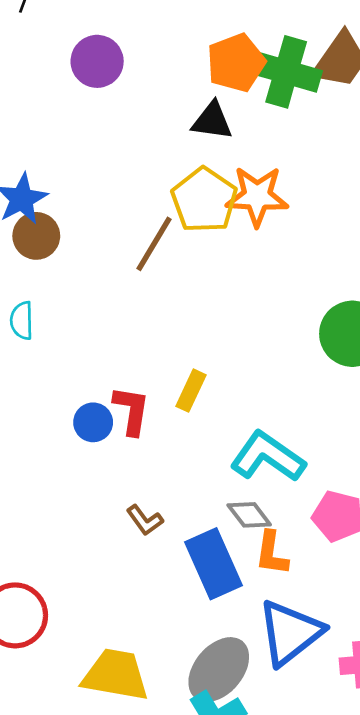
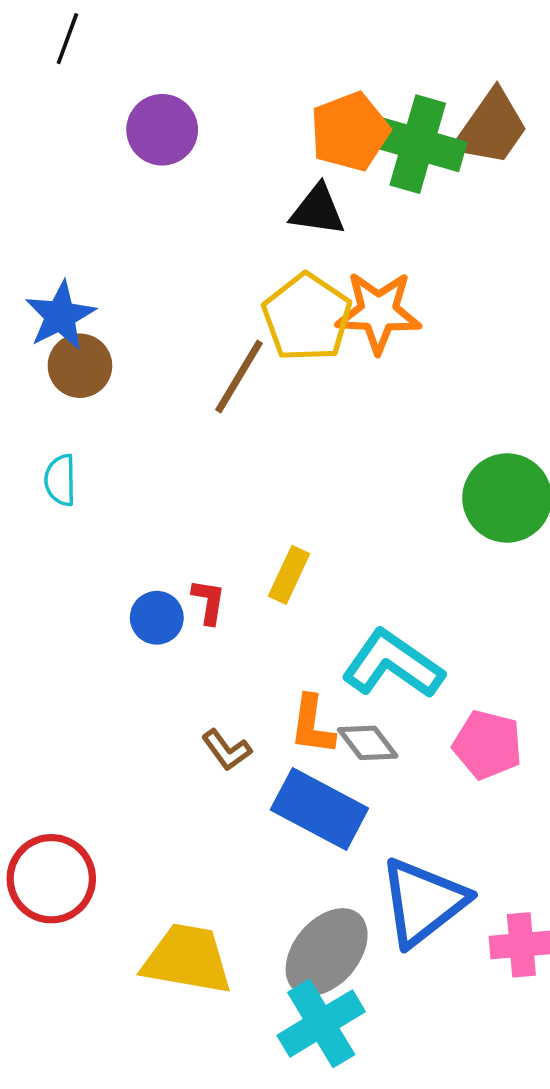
red L-shape: (131, 410) -> (209, 602), size x0.7
orange L-shape: (272, 553) -> (312, 725), moved
blue rectangle: (213, 564) -> (319, 809), turned -38

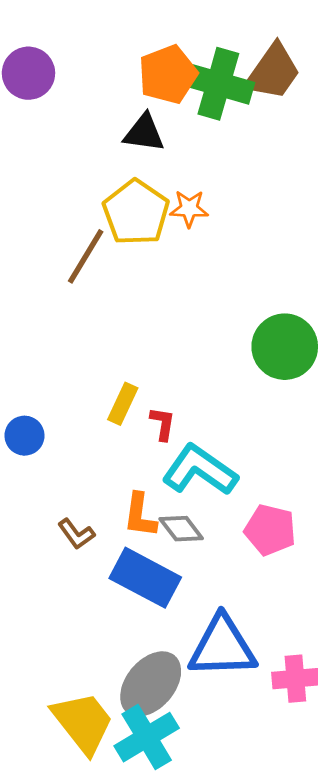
orange star: (378, 312) -> (189, 209), size x0.6
red L-shape: (209, 602) -> (163, 424), moved
blue triangle: (423, 902) -> (222, 647), turned 36
yellow trapezoid: (187, 959) -> (83, 722), moved, turned 42

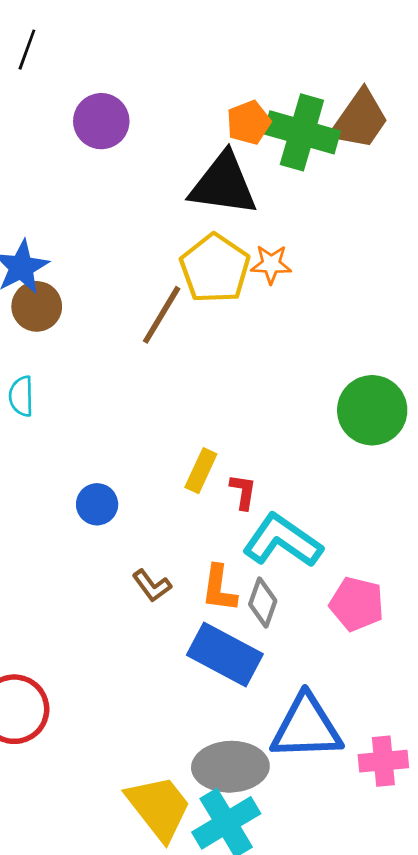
orange pentagon: (168, 74) -> (249, 123), size x0.7
black triangle: (144, 133) -> (223, 184), size x1.6
gray diamond: (181, 529) -> (263, 603), turned 57
brown L-shape: (76, 534) -> (152, 586), moved
gray ellipse: (151, 684) -> (230, 767), turned 48

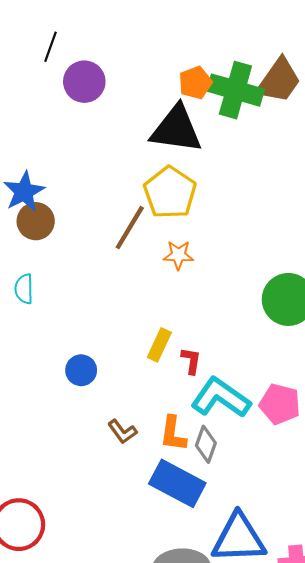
black line: (27, 50) -> (50, 47), moved
orange star: (271, 264) -> (178, 255), moved
pink pentagon: (357, 604) -> (280, 404), moved

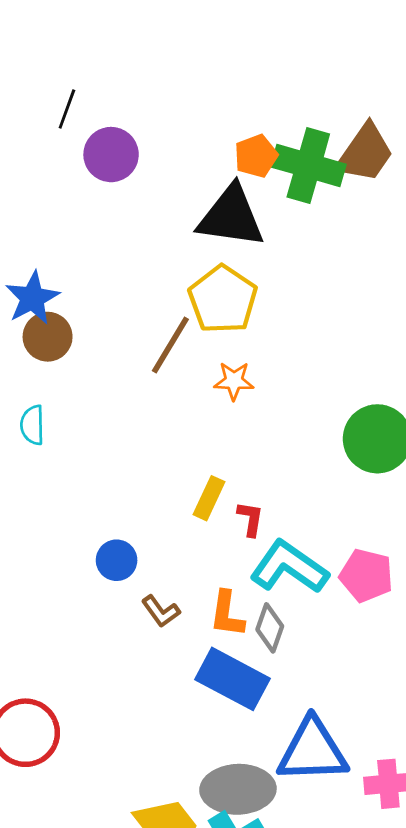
blue circle: (81, 370) -> (117, 560), moved

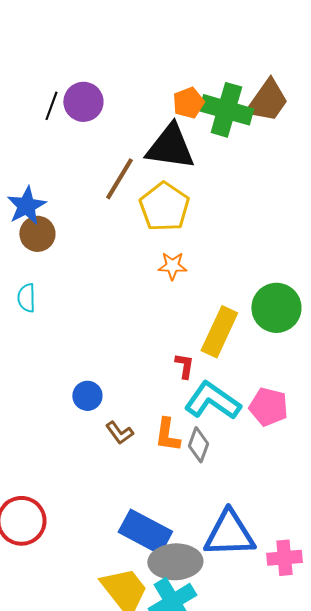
black line: (67, 109) -> (51, 106), moved
brown line: (170, 345) -> (119, 179), moved
yellow rectangle: (209, 498) -> (219, 332), moved, size x1.6
blue rectangle: (232, 679) -> (145, 532), moved

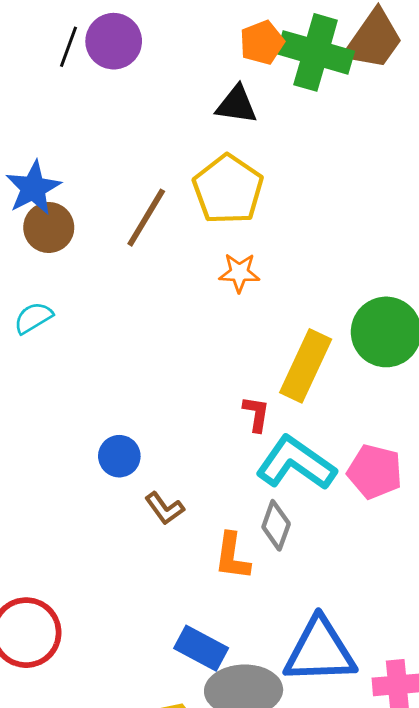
black triangle: (170, 147) -> (236, 105), size x0.6
brown line: (119, 179) -> (146, 218), moved
cyan semicircle: (26, 298) -> (33, 318), turned 60
orange L-shape: (167, 435) -> (232, 556), moved
blue rectangle: (145, 532) -> (201, 648), size x0.7

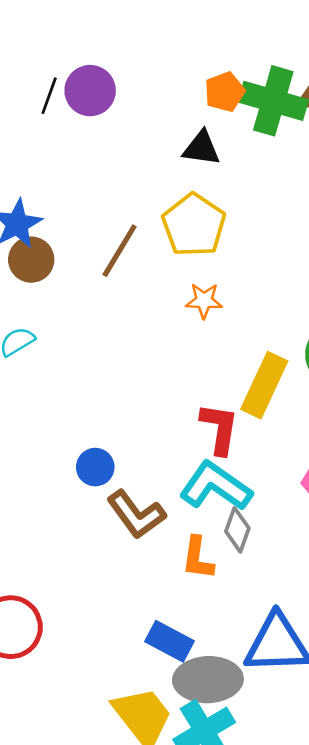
red L-shape: (256, 414) -> (219, 429), size x1.6
cyan L-shape: (296, 463) -> (216, 486), moved
brown L-shape: (165, 508) -> (136, 514), size x1.6

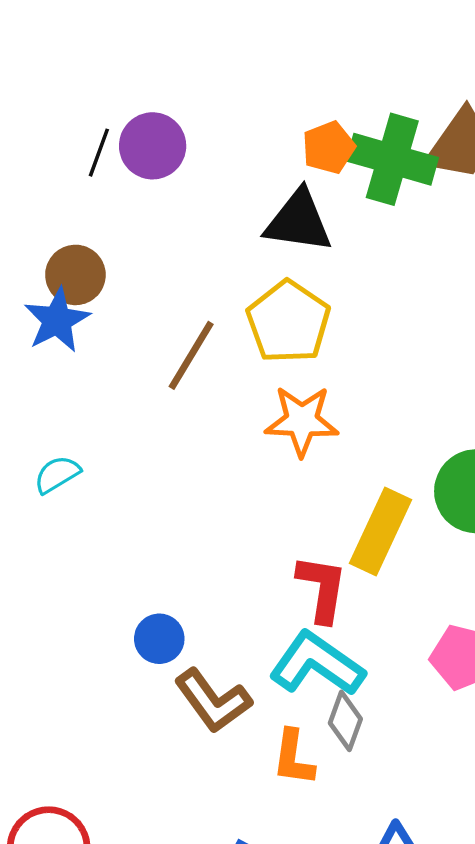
black triangle: (202, 148) -> (298, 221), size x1.4
brown circle: (31, 260) -> (75, 275), moved
orange star: (204, 301) -> (302, 421), size x1.5

